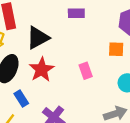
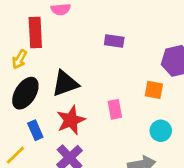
black triangle: (38, 38) -> (65, 83), moved
red star: (42, 70) -> (71, 120), moved

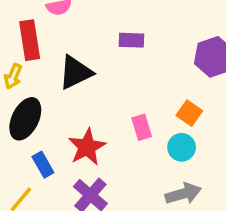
black triangle: (65, 83) -> (75, 72), moved
orange square: (154, 90) -> (189, 113), moved, turned 30
cyan circle: (161, 131) -> (182, 147), moved

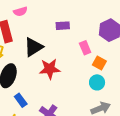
pink rectangle: (142, 127) -> (85, 48), moved
red star: (87, 147) -> (50, 69), moved, turned 30

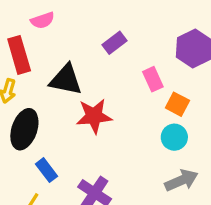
purple rectangle: (63, 26) -> (114, 43), turned -32
black triangle: (33, 47) -> (66, 80), turned 45

